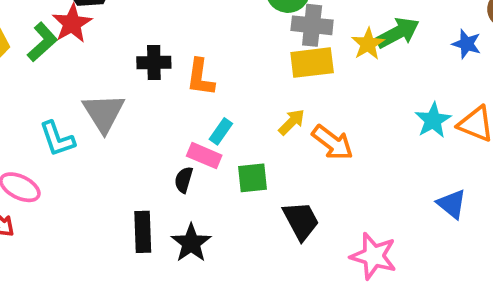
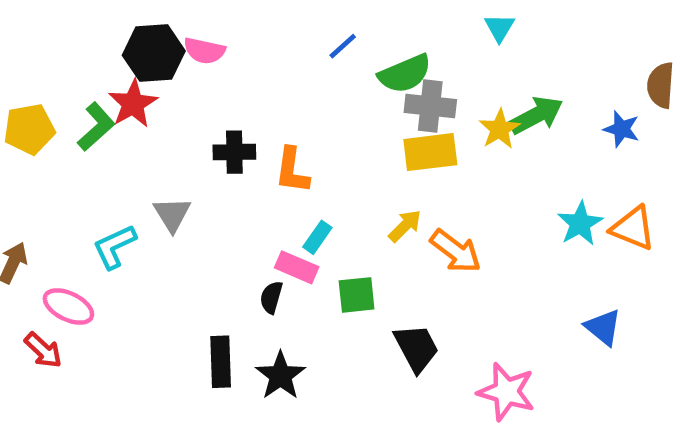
gray triangle: (104, 113) -> (172, 214), size x0.7
cyan L-shape: (57, 139) -> (115, 247), turned 84

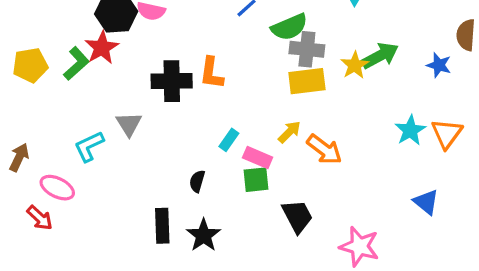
black cross: (234, 152) -> (172, 81), size x1.4
orange L-shape: (292, 171) -> (211, 73), moved
orange triangle: (633, 228) -> (447, 134), turned 44
pink rectangle: (297, 267) -> (258, 157), moved

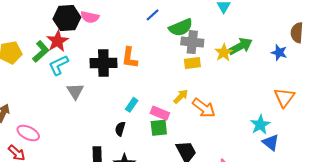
yellow rectangle: (307, 81) -> (192, 63), size x0.7
cyan star: (410, 130) -> (260, 125), moved
cyan rectangle: (229, 140) -> (132, 105), moved
cyan L-shape: (89, 146) -> (59, 65), moved

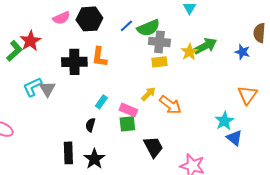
blue line: (153, 15) -> (126, 26), moved
pink semicircle: (90, 17) -> (61, 18), turned -36
black hexagon: (67, 18) -> (89, 19), moved
cyan L-shape: (59, 65) -> (32, 87), moved

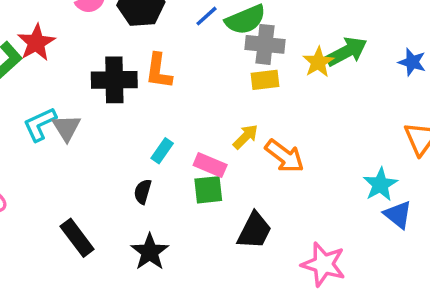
black trapezoid: (153, 147) -> (254, 231), turned 55
black rectangle: (68, 153) -> (77, 238), moved, turned -35

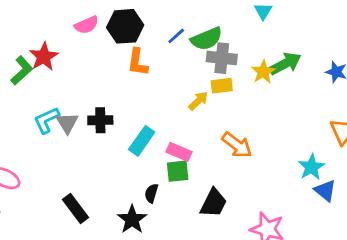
orange L-shape: (159, 71) -> (138, 62), moved
black cross: (114, 80) -> (100, 120), moved, size x0.7
yellow arrow: (245, 137) -> (198, 101), moved
cyan rectangle: (162, 151) -> (142, 141), size x1.5
black semicircle: (143, 192) -> (151, 193), moved

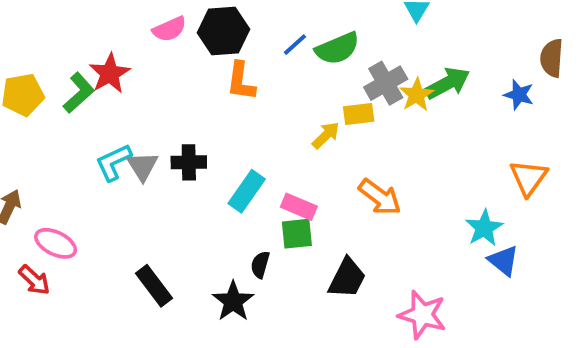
gray cross: (222, 58) -> (386, 83), moved, turned -36

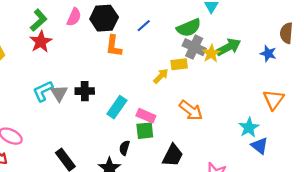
pink semicircle: (169, 29) -> (74, 17), turned -42
green semicircle: (337, 48) -> (189, 28), moved
gray cross: (386, 83) -> (194, 47), turned -35
green L-shape: (79, 93) -> (39, 20), moved

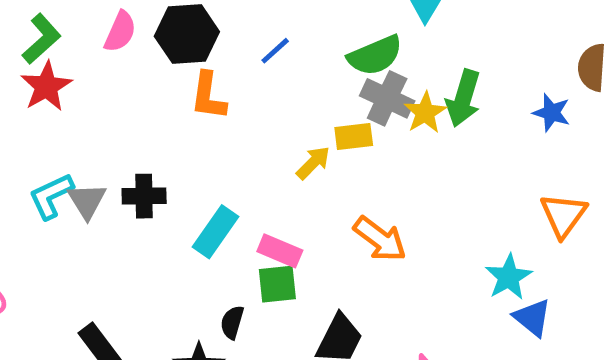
green arrow: (228, 47) -> (463, 98), turned 135

